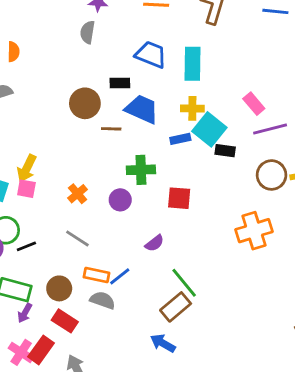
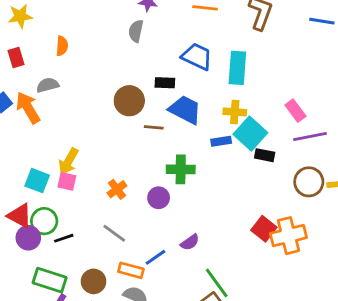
red square: (179, 198) -> (264, 229), moved, turned 30
blue line: (120, 276) -> (156, 257), moved

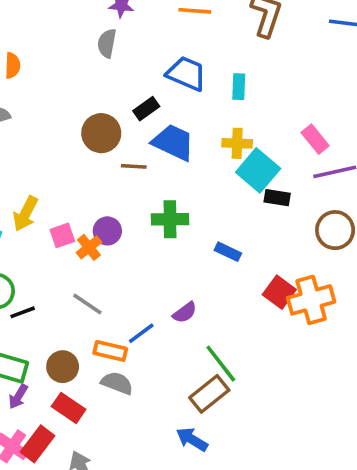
cyan rectangle: (237, 68) -> (239, 87), size x0.6
black rectangle: (165, 83) -> (146, 109), turned -36
blue rectangle: (221, 141) -> (228, 252), moved, turned 36
pink square: (67, 181) -> (62, 235), moved, turned -30
purple circle: (159, 198) -> (107, 231), moved

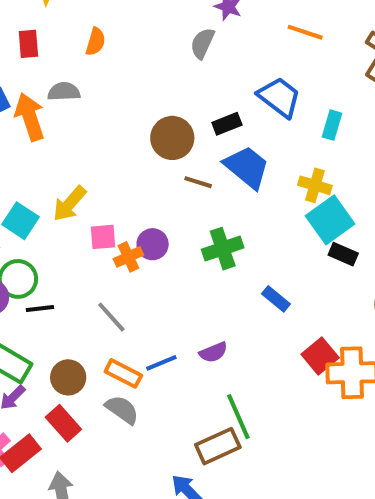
green cross: (170, 219) -> (223, 249), turned -32

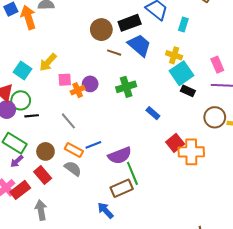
black rectangle: (227, 124) -> (130, 23), size x1.5
purple semicircle: (213, 352) -> (120, 156), moved, size x1.6

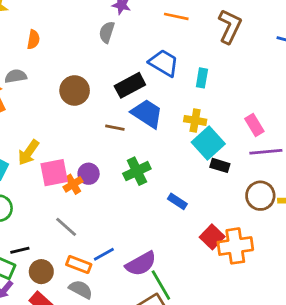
brown circle: (101, 30) -> (75, 90), moved
pink square: (65, 80) -> (54, 173), size x1.5
black line: (32, 116) -> (20, 250), moved

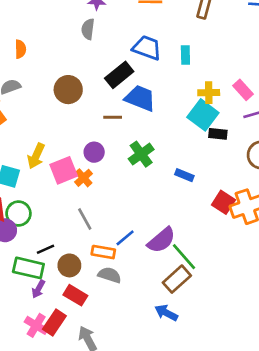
yellow cross: (195, 120) -> (209, 93), moved
purple circle: (89, 174) -> (94, 152), moved
gray line: (66, 227) -> (85, 219), turned 30

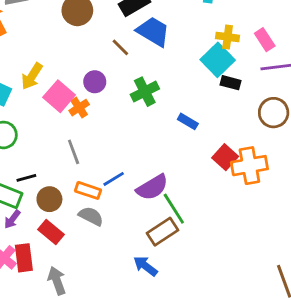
brown line: (113, 117) -> (120, 47), turned 36
pink square: (64, 170) -> (59, 96), turned -36
red rectangle: (54, 322) -> (24, 258), turned -50

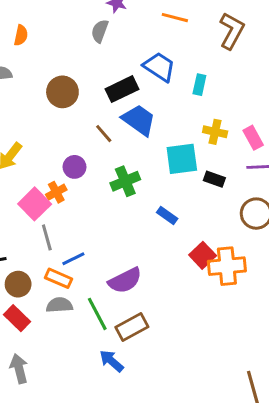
cyan square: (218, 60) -> (182, 159), moved, turned 32
pink square: (59, 96) -> (35, 204), moved
blue line: (114, 179) -> (73, 259), moved
green line: (174, 209) -> (97, 314), moved
gray semicircle: (91, 216) -> (59, 305), turned -35

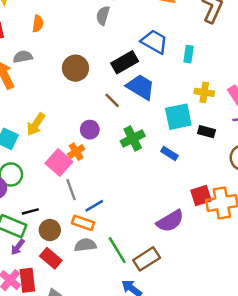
blue rectangle: (167, 216) -> (169, 153), moved
red square: (203, 255) -> (201, 195), turned 30
purple semicircle: (125, 280) -> (170, 221), moved

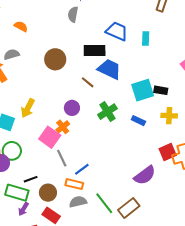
orange semicircle: (38, 24) -> (21, 26), turned -64
black rectangle: (125, 62) -> (95, 50), turned 35
yellow cross: (204, 92) -> (169, 116), moved
black rectangle: (206, 132) -> (161, 90), moved

